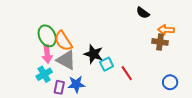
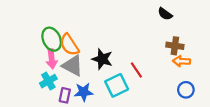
black semicircle: (143, 13) -> (165, 14), moved
orange arrow: (166, 30) -> (182, 61), moved
cyan square: (107, 64) -> (117, 85), moved, size x1.5
red line: (127, 73) -> (136, 70), moved

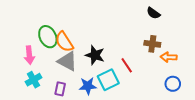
brown cross: (175, 46) -> (152, 44), moved
pink arrow: (52, 59) -> (29, 55), moved
cyan cross: (48, 81) -> (33, 80), moved
blue star: (84, 92) -> (88, 86), moved

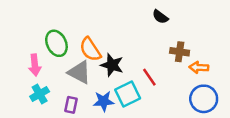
black semicircle: (153, 13) -> (160, 17), moved
orange semicircle: (64, 42) -> (90, 49), moved
blue circle: (173, 84) -> (204, 99), size x1.5

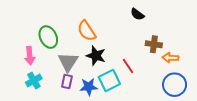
orange semicircle: (90, 49) -> (87, 31), moved
gray triangle: (79, 72) -> (68, 62), turned 35
purple rectangle: (71, 105) -> (67, 82), moved

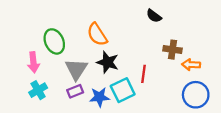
red line: (128, 66) -> (144, 74), turned 42
purple rectangle: (67, 82) -> (75, 91), turned 56

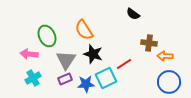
pink arrow: (33, 62) -> (29, 54), turned 102
red line: (144, 74) -> (124, 64), turned 49

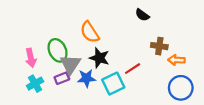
green ellipse: (47, 36) -> (58, 50), moved
pink arrow: (29, 54) -> (31, 58), turned -108
purple rectangle: (65, 79) -> (62, 78), moved
blue star: (86, 84) -> (86, 78), moved

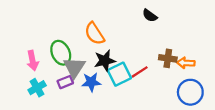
brown cross: (159, 46) -> (168, 58), moved
black star: (99, 58) -> (105, 61), turned -30
cyan square: (113, 84) -> (119, 74), moved

